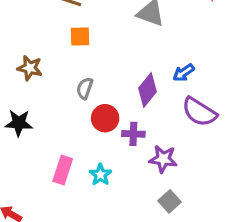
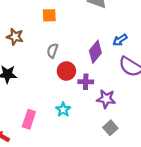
pink rectangle: (63, 170) -> (29, 119), moved

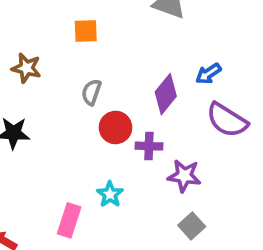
pink rectangle: (29, 119) -> (69, 220), moved

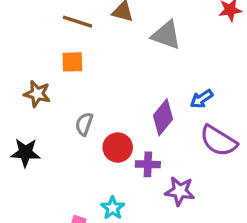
orange square: (86, 31) -> (72, 62), moved
gray semicircle: (91, 92) -> (84, 124), moved

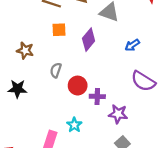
orange square: (72, 62) -> (59, 30), moved
blue arrow: (202, 99) -> (132, 45), moved
purple diamond: (163, 117) -> (89, 40), moved

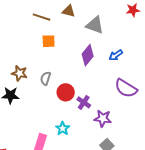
purple diamond: (89, 40) -> (88, 55), moved
brown star: (25, 51) -> (19, 73), moved
purple cross: (97, 96) -> (84, 102), turned 32

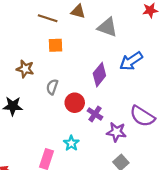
purple diamond: (88, 55) -> (99, 75), moved
blue arrow: (116, 55) -> (131, 61), size x1.5
brown star: (19, 73) -> (25, 69), moved
purple semicircle: (126, 88) -> (142, 116), moved

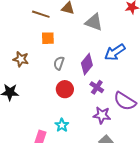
gray semicircle: (52, 87) -> (59, 63), moved
purple cross: (95, 114) -> (97, 87), moved

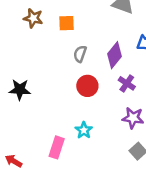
brown star: (21, 59) -> (33, 18), moved

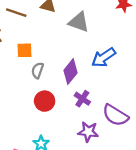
orange square: (66, 23) -> (25, 50), moved

